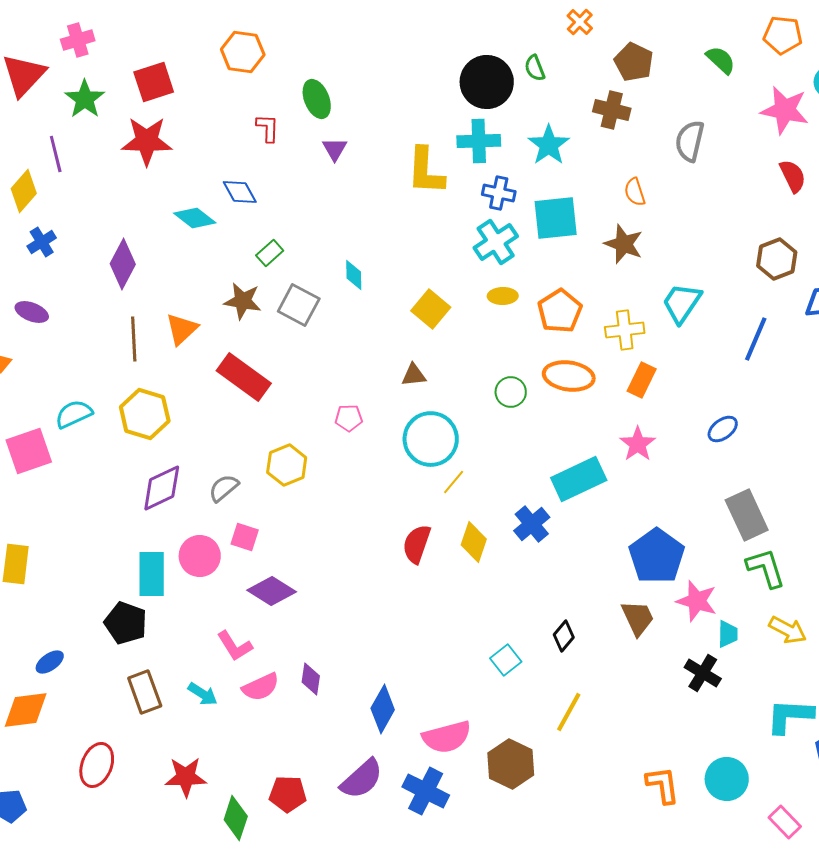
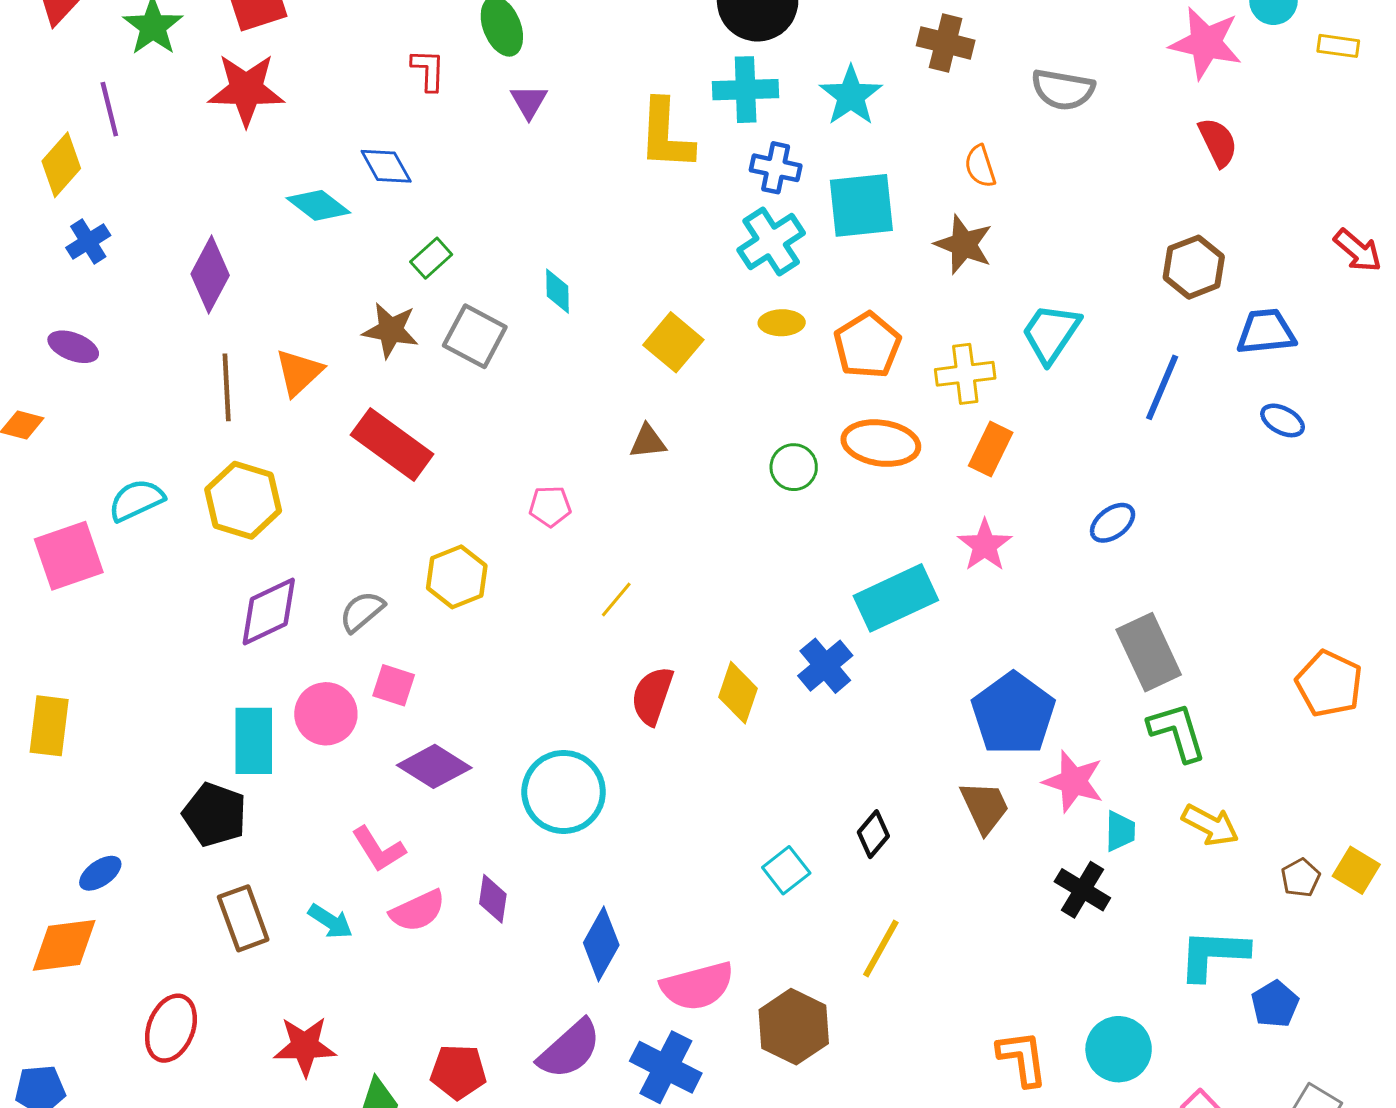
gray semicircle: (690, 141) -> (1063, 90), turned -93
cyan circle: (431, 439) -> (564, 792), moved
yellow line: (454, 482) -> (616, 599), moved

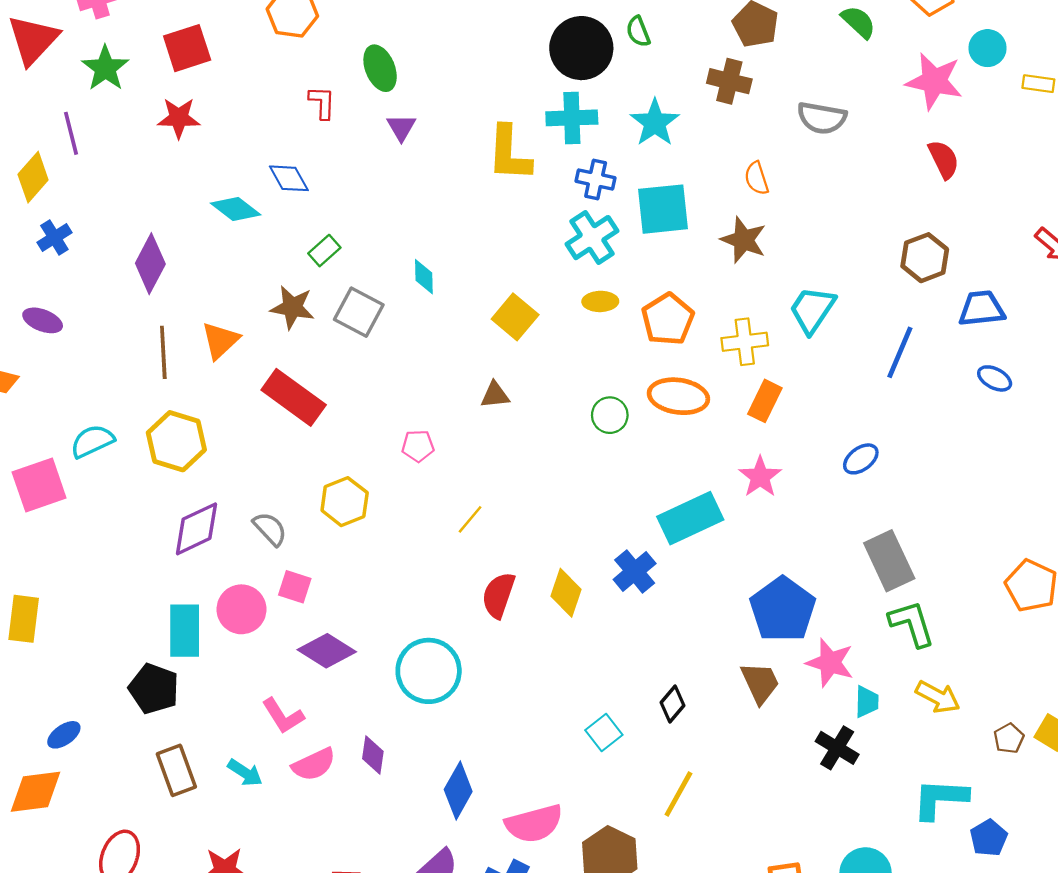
red star: (246, 90) -> (179, 118), size x0.7
gray semicircle: (362, 612) -> (270, 529), turned 87

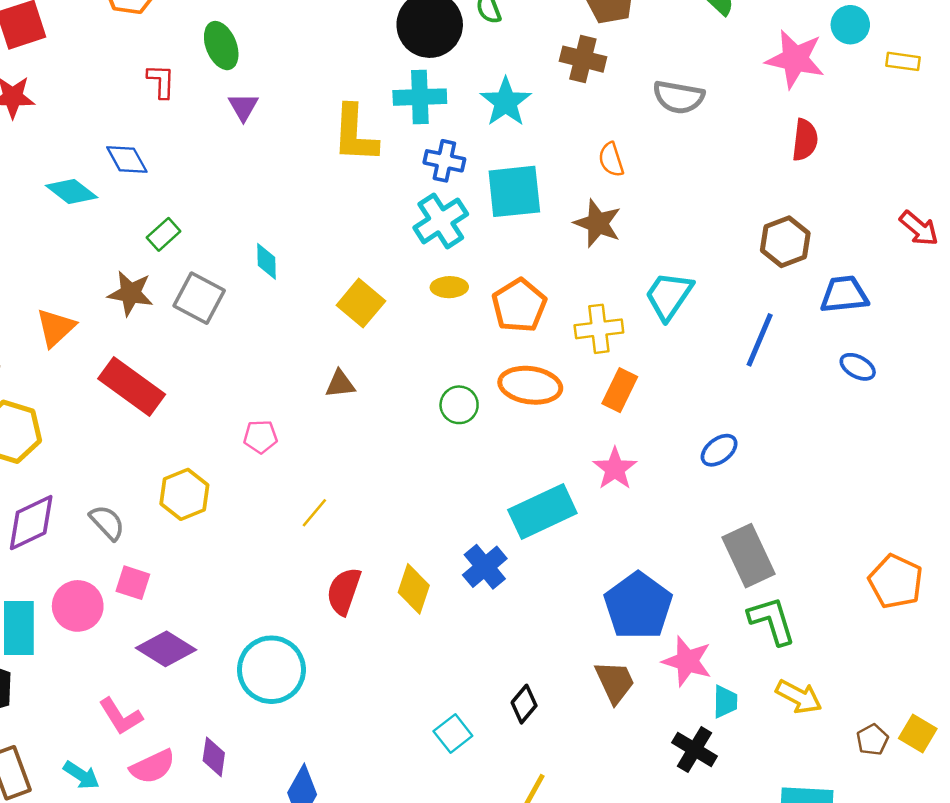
red semicircle: (944, 159) -> (805, 140), turned 33

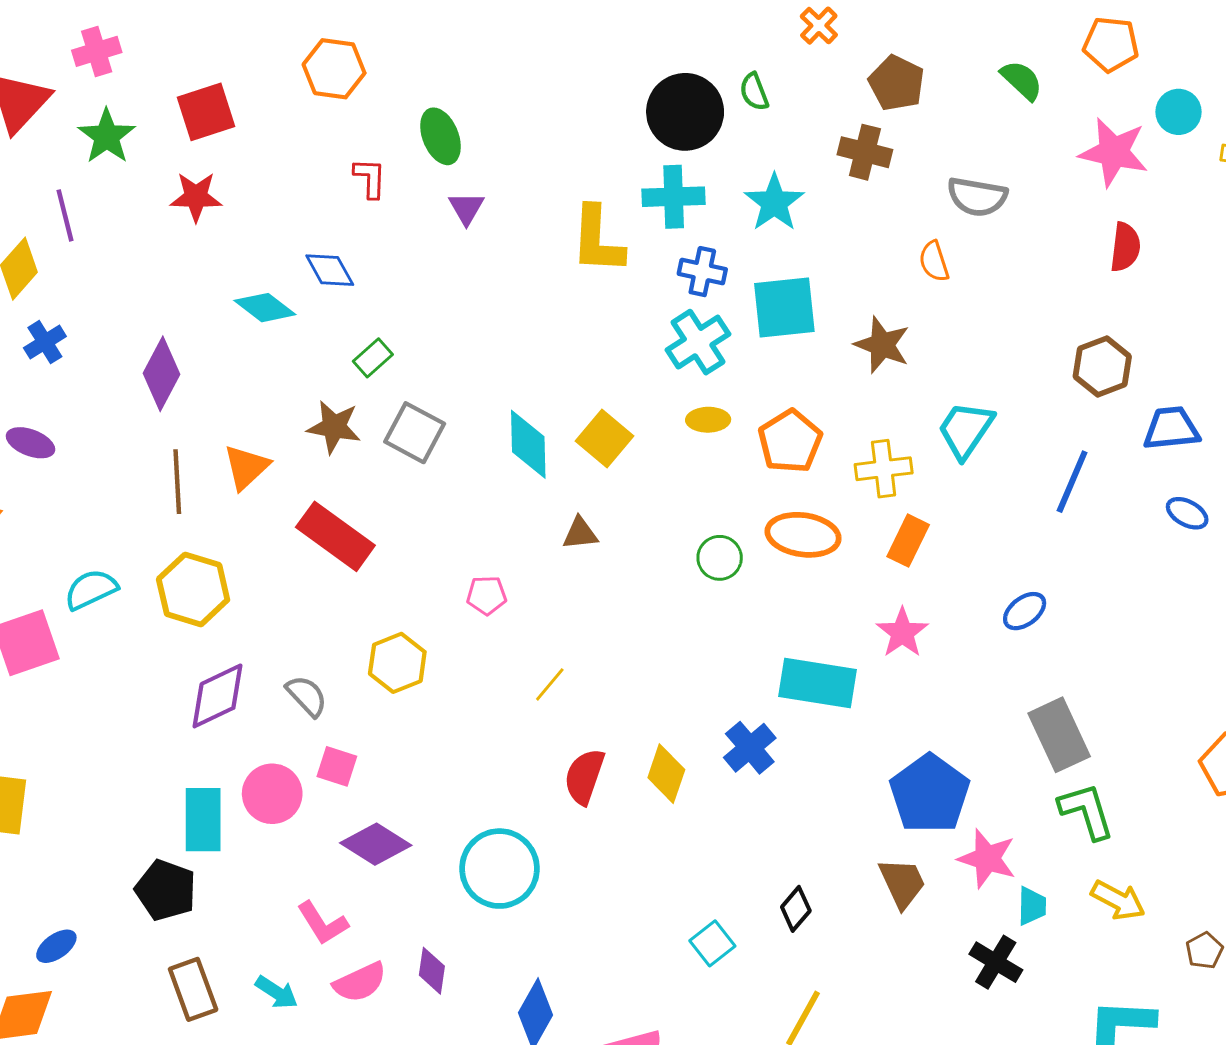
orange semicircle: (611, 160) -> (934, 261), moved
cyan diamond: (267, 261) -> (528, 444), moved, size x1.6
cyan rectangle: (542, 512) -> (817, 683), turned 34

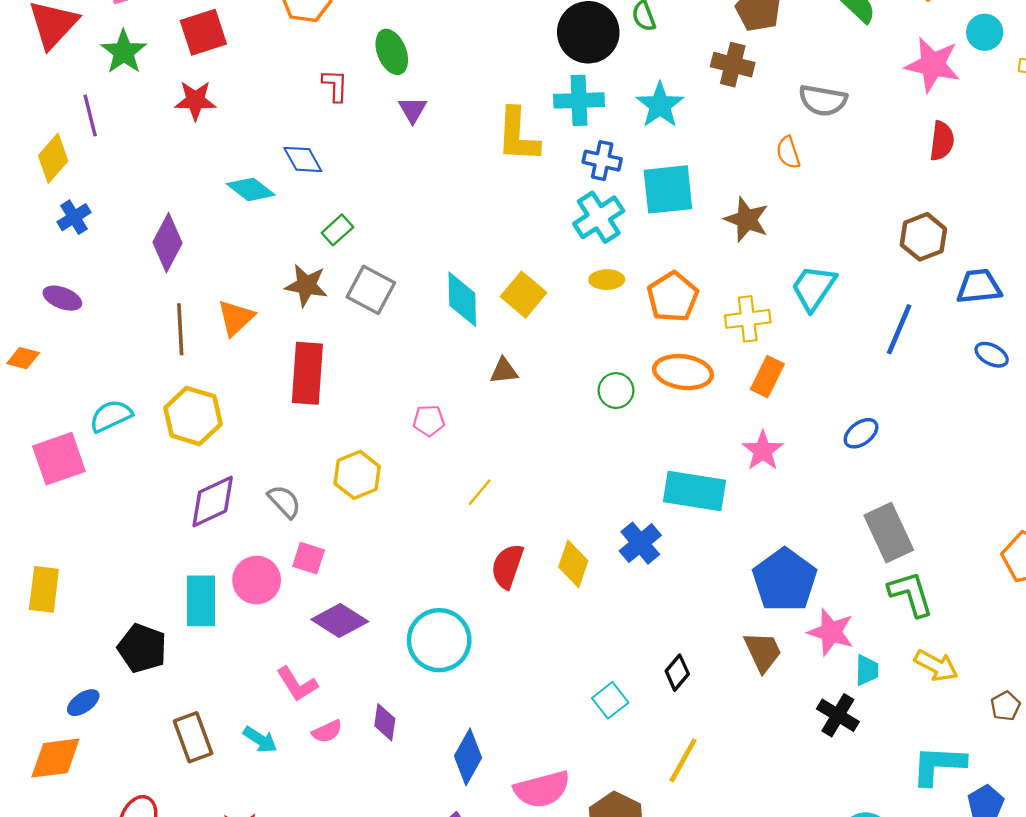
red rectangle: (335, 536) -> (307, 373), turned 58
black pentagon: (166, 890) -> (142, 648), moved
pink semicircle: (360, 982) -> (327, 731), size x0.7

